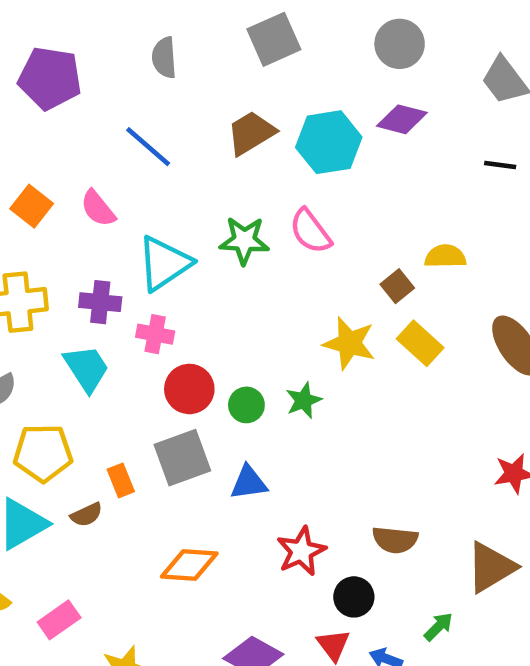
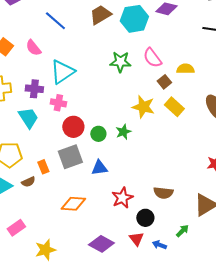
pink semicircle: (310, 231) -> (152, 58), moved
green star: (244, 240) -> (120, 62), moved

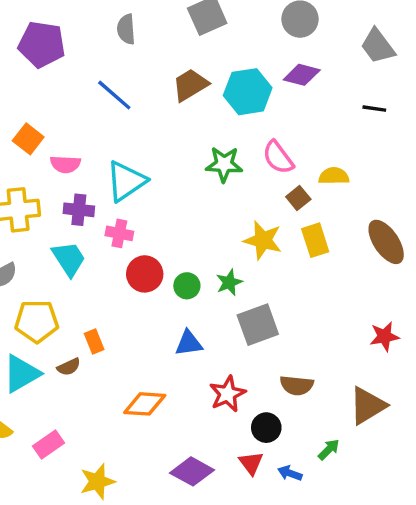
pink semicircle: (33, 48) -> (65, 164), moved, turned -48
yellow rectangle: (174, 107) -> (315, 240), turned 30
gray square: (70, 157) -> (258, 325), moved

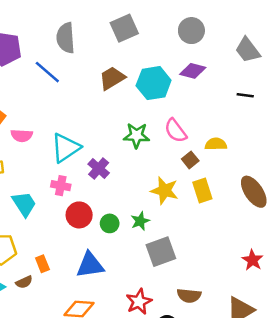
gray semicircle: (126, 29) -> (66, 38), size x1.4
blue line: (114, 95) -> (47, 72), moved
purple cross: (79, 210) -> (99, 169), moved, turned 35
red star: (384, 336) -> (252, 260), turned -30
blue triangle: (189, 343) -> (90, 265), moved, size x1.4

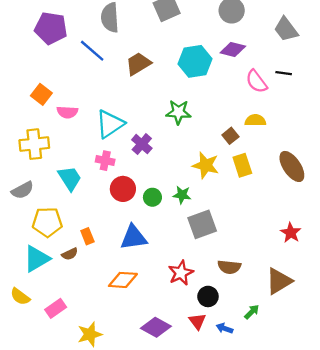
brown trapezoid: (112, 78) -> (138, 64), moved
pink semicircle: (176, 131) -> (256, 81), moved
green star: (140, 221) -> (182, 195), turned 30

